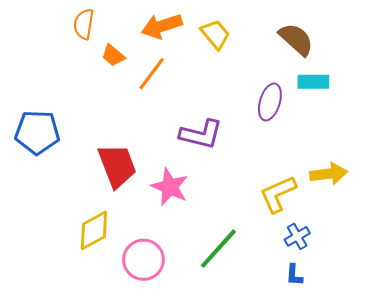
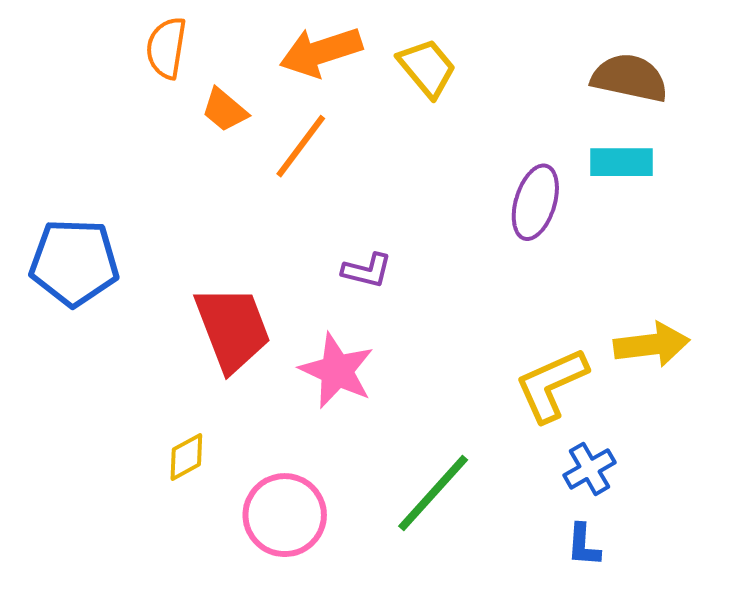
brown semicircle: (296, 39) -> (630, 78), moved, turned -30
purple L-shape: (201, 134) -> (367, 270), moved, size x0.6
yellow diamond: (94, 230) -> (186, 457), size x0.6

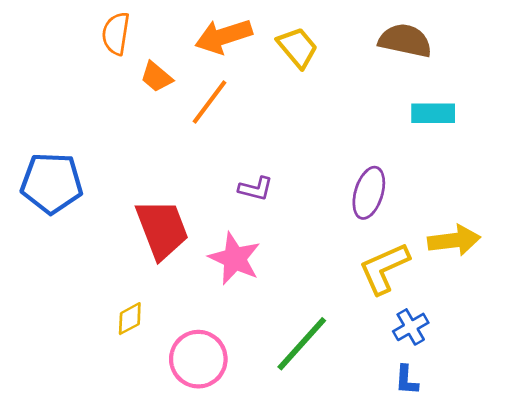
brown semicircle: (630, 78) -> (405, 41), moved
purple ellipse: (535, 202) -> (369, 193), moved

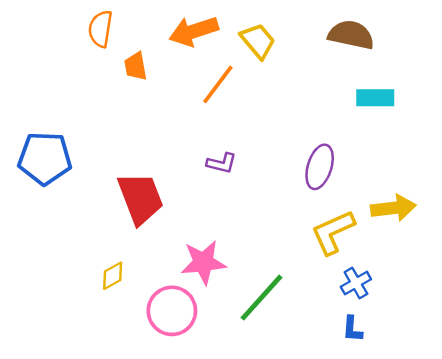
orange trapezoid: (156, 77) -> (136, 66), turned 40
orange line: (210, 102) -> (218, 84), moved
pink star: (235, 259) -> (203, 262), moved, turned -30

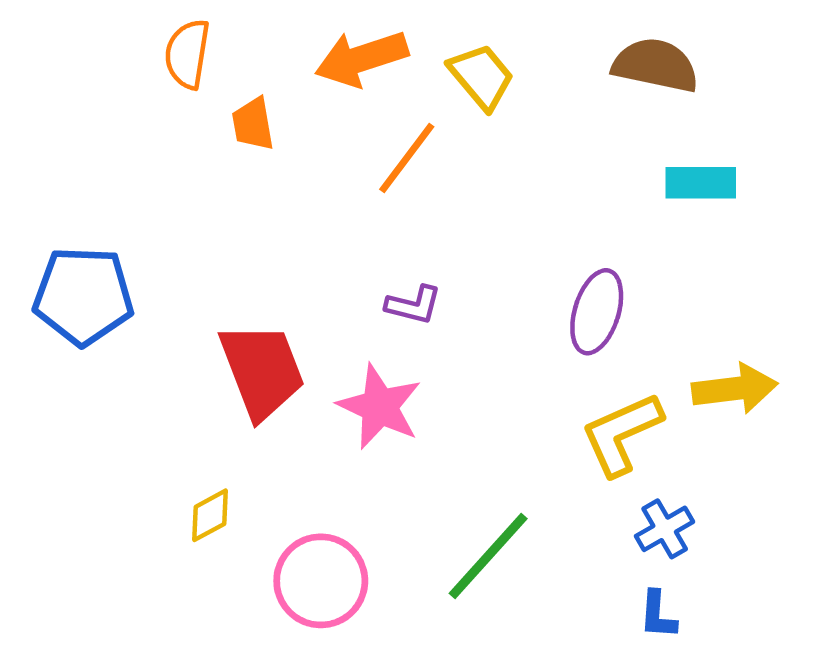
pink star: (203, 262) -> (380, 407), moved, turned 30

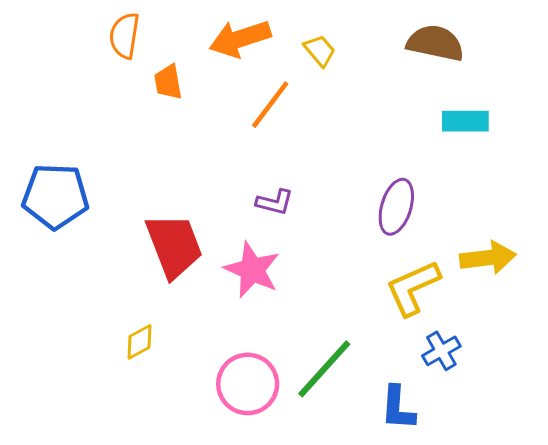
yellow trapezoid: (481, 77) -> (320, 51), size x0.7
pink circle: (321, 581) -> (248, 384), moved
blue L-shape: (658, 615) -> (398, 408), moved, size x1.4

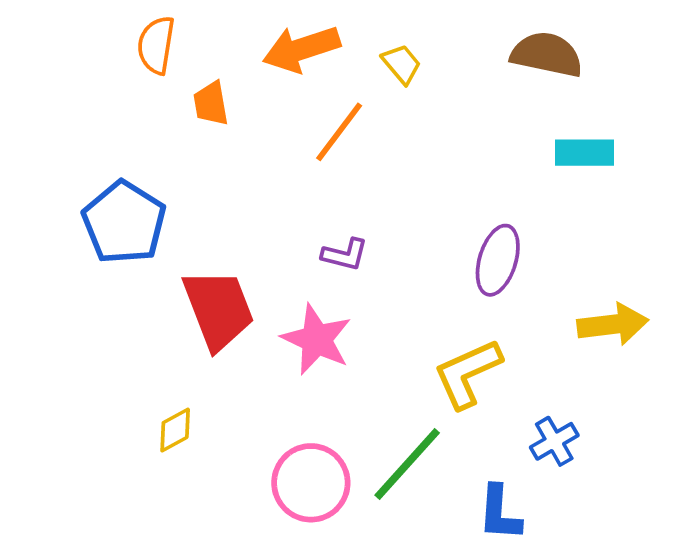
blue pentagon: (55, 196) -> (124, 222), moved, turned 30
yellow L-shape: (413, 288) -> (467, 373), moved

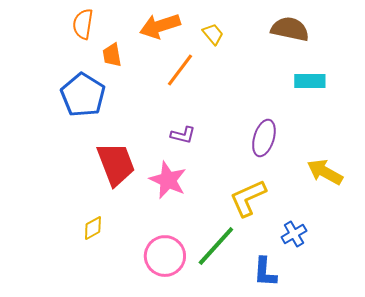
blue pentagon: (124, 222) -> (83, 95), moved
yellow arrow: (613, 324) -> (325, 172), turned -144

